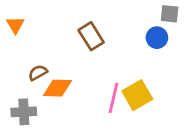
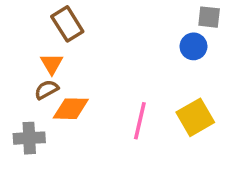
orange triangle: (15, 25) -> (52, 64), moved
brown rectangle: (91, 36) -> (67, 24), moved
yellow square: (137, 95) -> (195, 117), moved

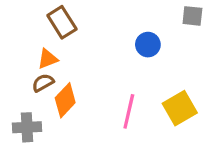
blue circle: (193, 46) -> (148, 45), moved
orange triangle: (52, 64) -> (48, 59), turned 40
orange diamond: (71, 109) -> (65, 100), turned -48

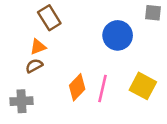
blue circle: (148, 45) -> (118, 35), size x1.5
orange diamond: (65, 100) -> (77, 87), moved
yellow square: (180, 108) -> (143, 86), turned -32

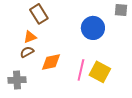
yellow square: (143, 86) -> (100, 72), moved
orange diamond: (77, 87) -> (51, 62), moved, turned 35

